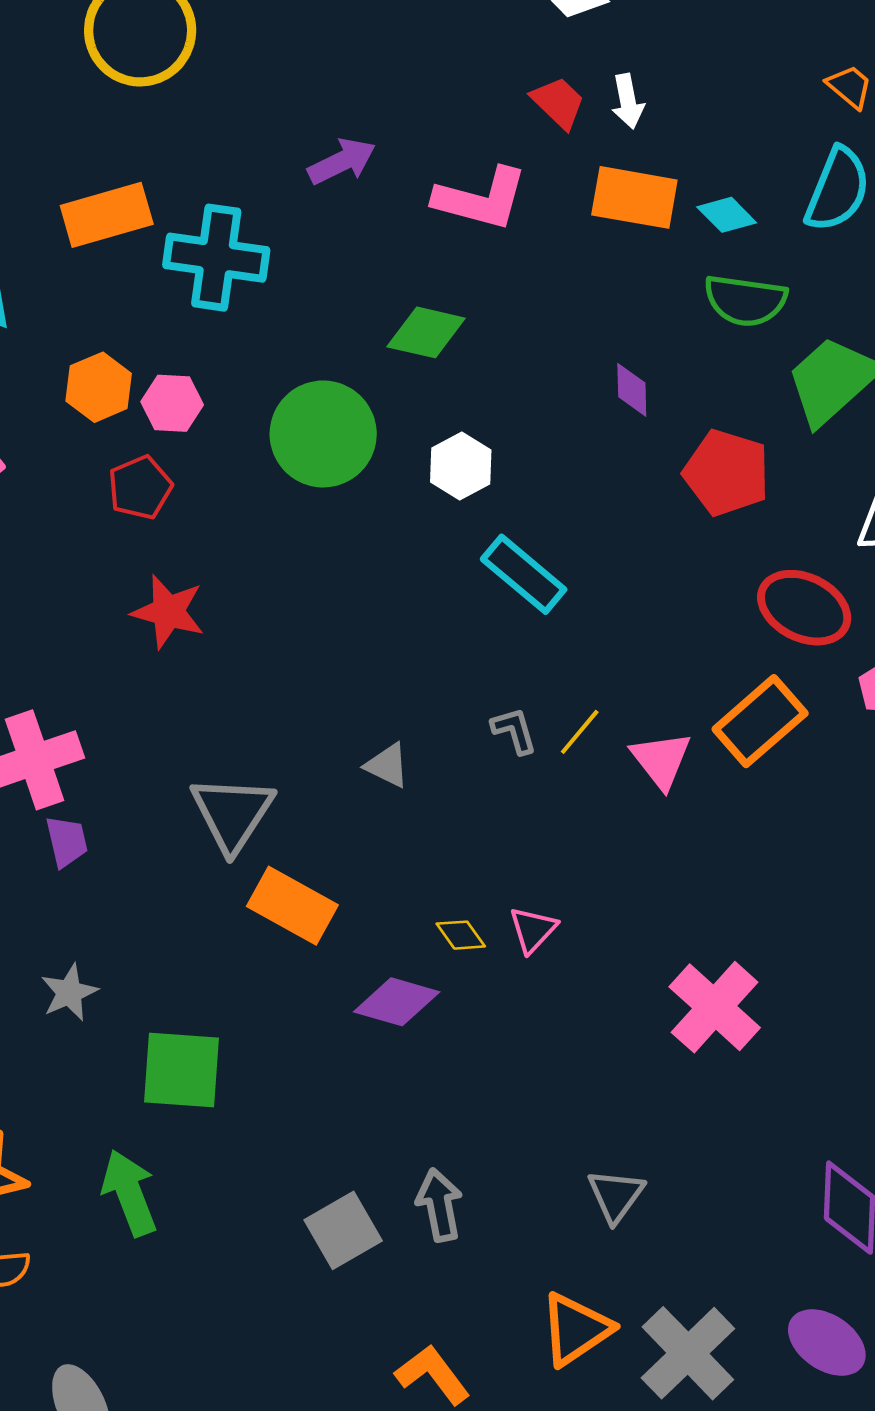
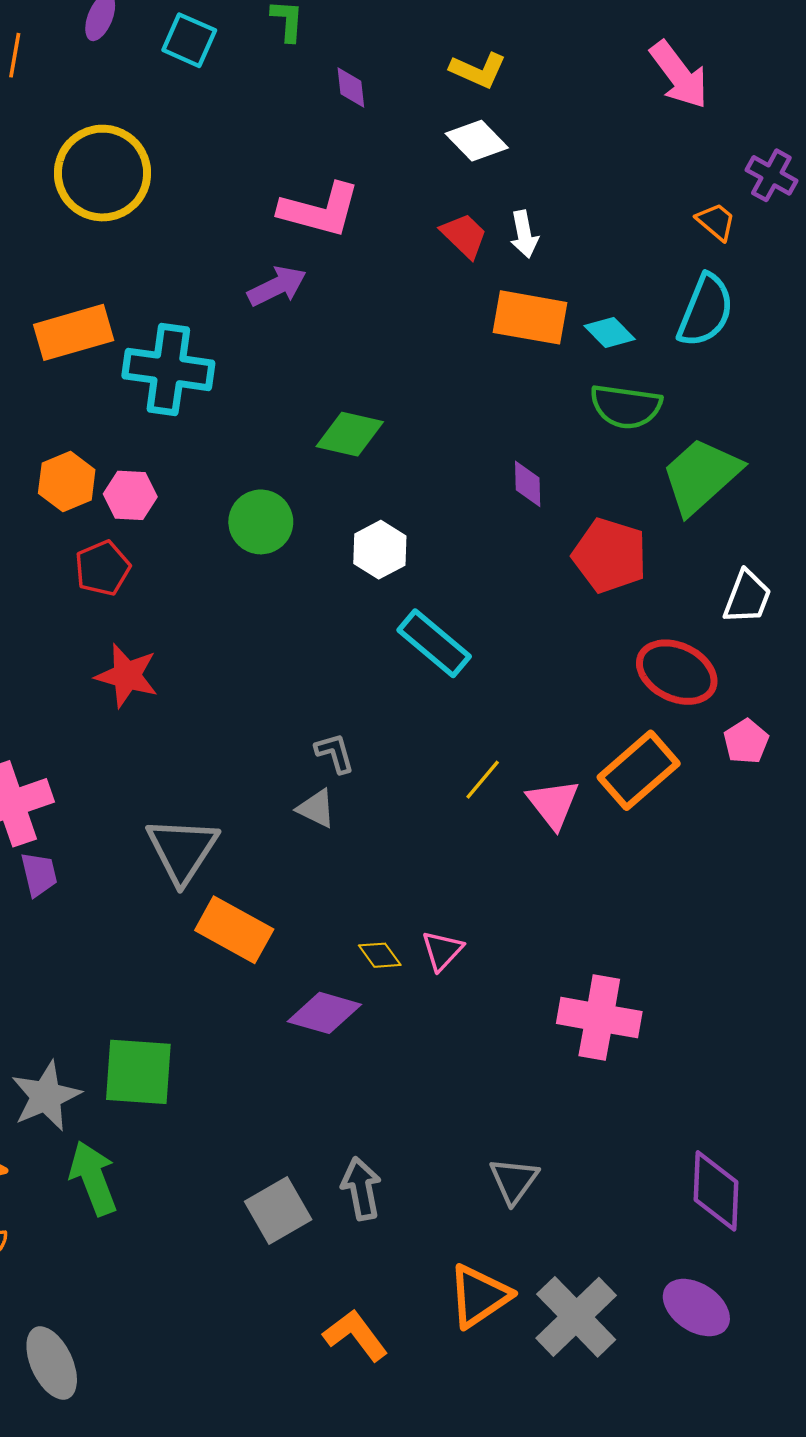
pink L-shape: (481, 199) -> (320, 210), moved
green circle: (323, 434) -> (261, 522), size x0.7
gray L-shape: (514, 731) -> (335, 753), moved
gray star: (69, 992) -> (46, 1096), moved, size x1.4
pink cross: (715, 1007) -> (599, 1018), turned -32

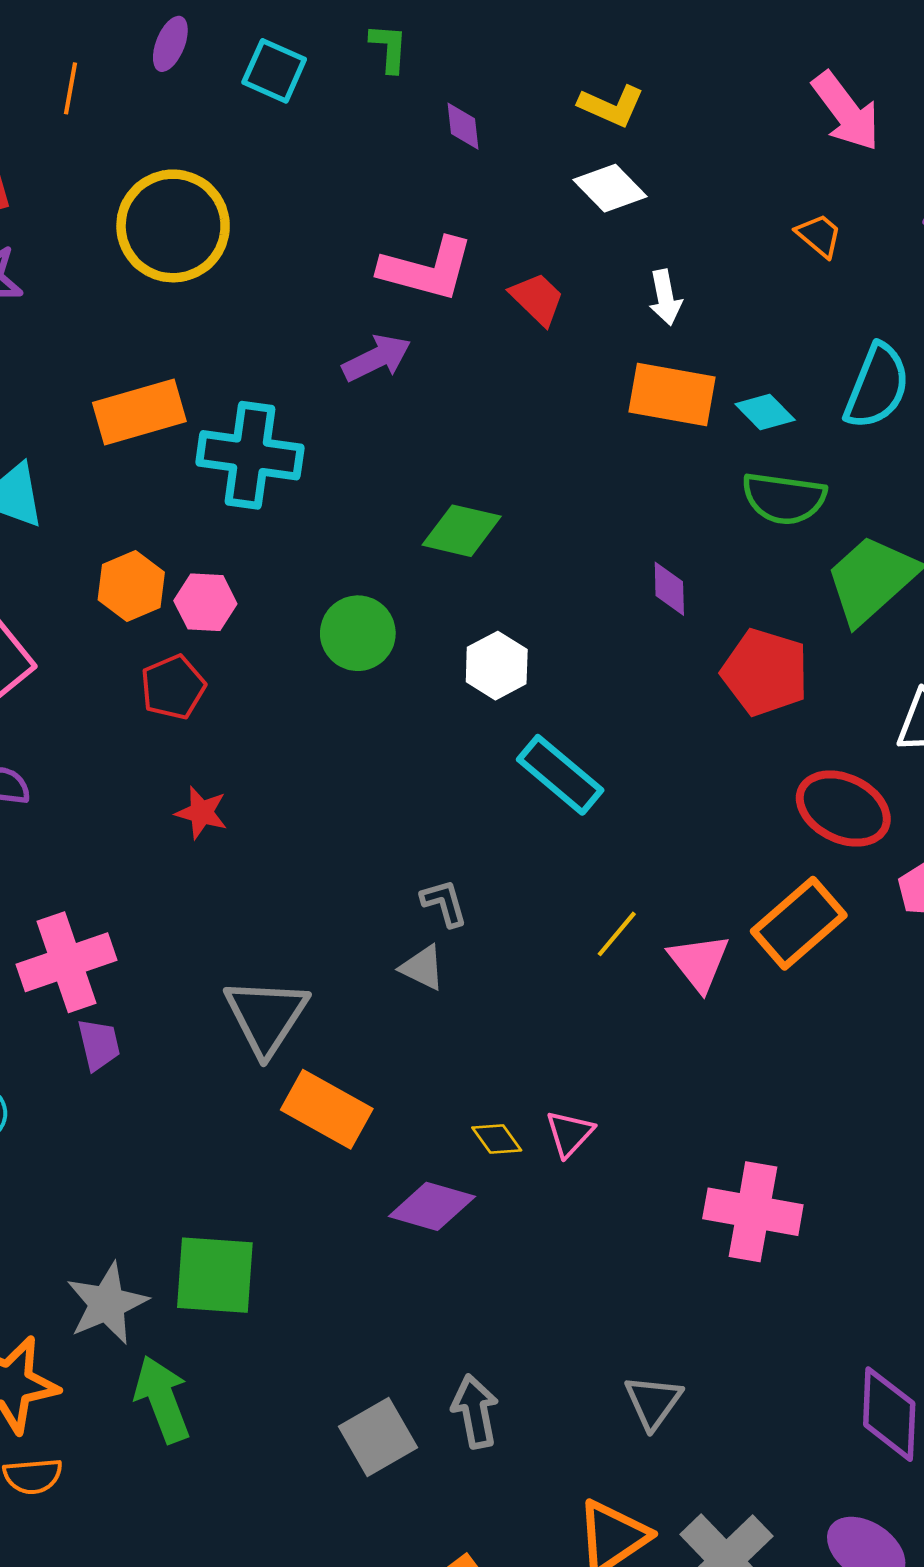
orange trapezoid: (716, 222) -> (819, 235), moved
red trapezoid: (464, 235) -> (537, 299), moved
red star: (127, 676) -> (201, 813), size x0.7

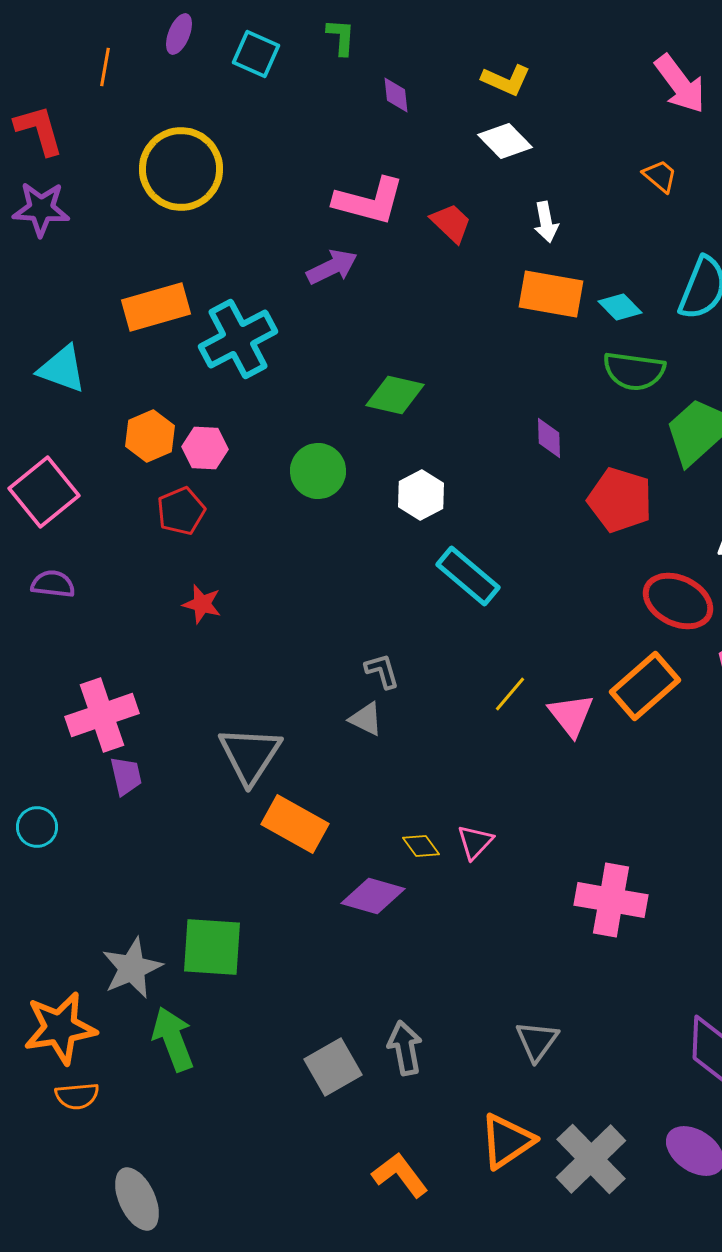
cyan cross: (250, 455) -> (238, 339), turned -36

